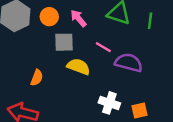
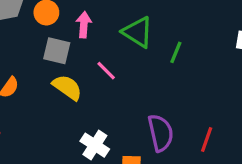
pink arrow: (78, 18) -> (84, 25), turned 30
purple semicircle: (129, 63) -> (161, 133), moved, turned 48

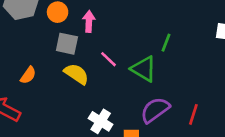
green triangle: (138, 32) -> (144, 69), moved
purple semicircle: (161, 133) -> (155, 110), turned -112

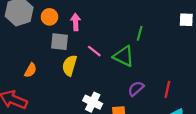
yellow semicircle: (76, 74) -> (70, 65), turned -102
purple semicircle: (155, 110) -> (136, 89), size x0.7

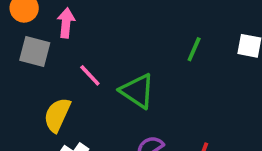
green line: (140, 33) -> (194, 49), moved
yellow semicircle: (70, 65) -> (57, 115), moved

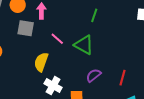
green line: (194, 49) -> (94, 15), moved

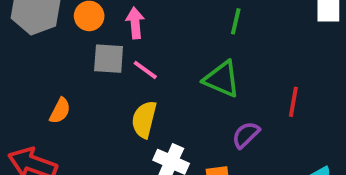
pink line: (57, 39) -> (145, 70), moved
red line: (122, 78) -> (293, 102), moved

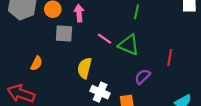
pink line: (145, 70) -> (104, 39), moved

